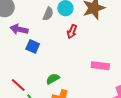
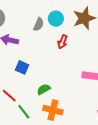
blue square: (33, 46) -> (22, 67), moved

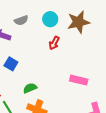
gray semicircle: (39, 24) -> (21, 20), moved, turned 40

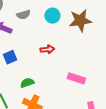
red arrow: (54, 43) -> (47, 49), moved, turned -128
blue square: (11, 64) -> (10, 57), turned 32

